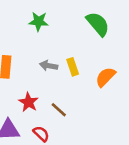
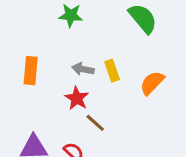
red star: (28, 102) -> (77, 98), moved

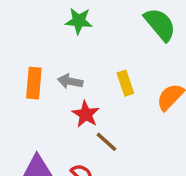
gray arrow: (83, 69) -> (70, 81), moved

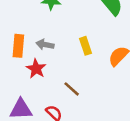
red star: (86, 114) -> (36, 69), moved

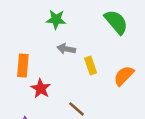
gray arrow: (45, 45) -> (66, 49), moved

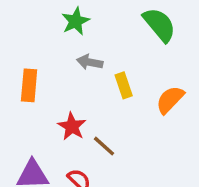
green star: (56, 19) -> (75, 21), turned -30
red star: (41, 88) -> (72, 126), moved

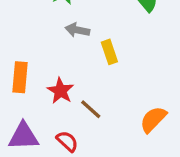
orange rectangle: (29, 85) -> (20, 77), moved
orange semicircle: (170, 100) -> (153, 119), moved

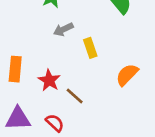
gray arrow: (77, 30) -> (63, 29), turned -36
orange semicircle: (153, 119) -> (127, 75), moved

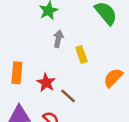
gray arrow: (63, 29) -> (58, 39), turned 126

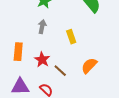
gray arrow: (58, 39) -> (42, 27), moved
orange semicircle: (113, 78) -> (89, 66), moved

